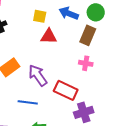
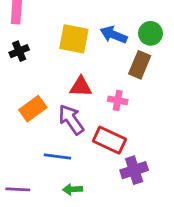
yellow square: (40, 16) -> (74, 39), size x1.6
red triangle: (49, 36) -> (81, 87), moved
pink cross: (86, 63) -> (118, 100), moved

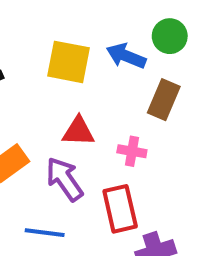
green circle: (150, 33) -> (170, 36), moved
red rectangle: (109, 140) -> (120, 209), turned 52

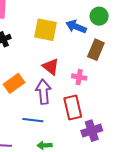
red triangle: (78, 131) -> (51, 67), turned 36
purple arrow: (64, 179) -> (43, 92), turned 30

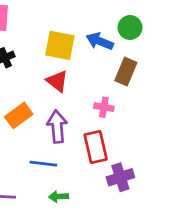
red triangle: (51, 67) -> (57, 81), moved

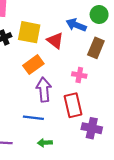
yellow square: (60, 45) -> (29, 32), moved
red triangle: (57, 81) -> (55, 41), moved
orange rectangle: (19, 115) -> (33, 65), moved
purple cross: (120, 177) -> (92, 128), turned 30

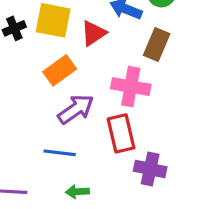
red triangle: (55, 41) -> (94, 33), turned 48
pink cross: (79, 75) -> (131, 87), size x1.6
purple arrow: (44, 90) -> (76, 109), turned 60

